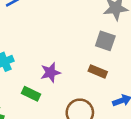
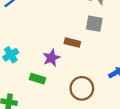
brown rectangle: (98, 71) -> (72, 42), moved

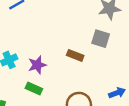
purple star: (51, 58) -> (37, 65), moved

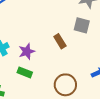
brown rectangle: (75, 55) -> (60, 41), turned 40

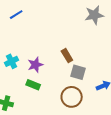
gray square: (82, 25) -> (78, 72), moved

